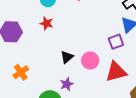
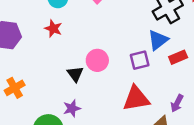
black triangle: (67, 57) -> (75, 74), turned -32
pink circle: (90, 60) -> (97, 60), moved

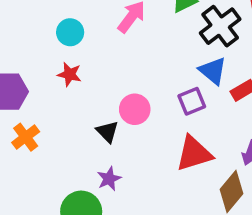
blue triangle: (158, 40) -> (213, 71), turned -35
orange cross: (15, 88) -> (26, 137), moved

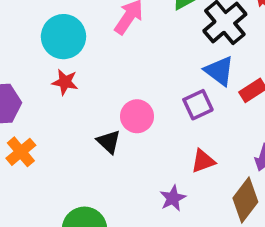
cyan circle: (70, 32) -> (63, 37), size x1.5
red triangle: (194, 154) -> (203, 161), size x0.6
purple star: (109, 179) -> (173, 198), moved

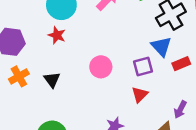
black triangle: (109, 142) -> (52, 80), moved
red triangle: (203, 161) -> (140, 95), moved, turned -36

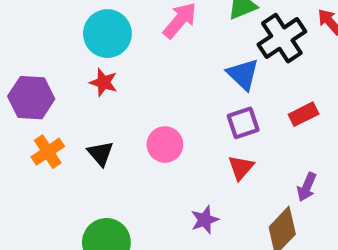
blue triangle: (161, 47) -> (243, 74), moved
pink circle: (101, 67) -> (165, 145), moved

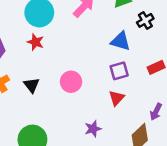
black cross: (282, 38) -> (145, 20), size x0.6
blue triangle: (243, 74) -> (121, 41), turned -30

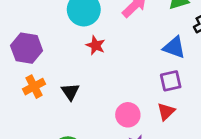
red star: (35, 42) -> (96, 45), moved
pink circle: (71, 82) -> (128, 115), moved

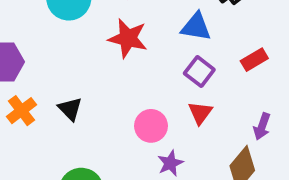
red star: (96, 45) -> (128, 38), moved, size x1.5
purple square: (171, 81) -> (199, 72), turned -30

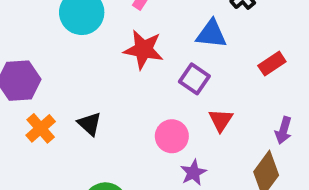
purple square: (199, 72) -> (194, 79), moved

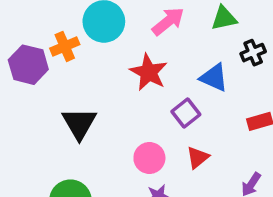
black triangle: (89, 124) -> (79, 123), size x1.5
orange cross: (41, 128) -> (65, 46), moved

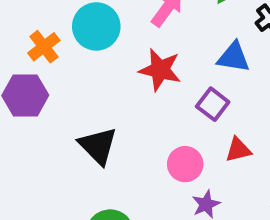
orange cross: (65, 46) -> (44, 47), moved
red triangle: (198, 157) -> (238, 150), turned 40

